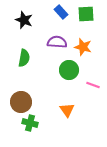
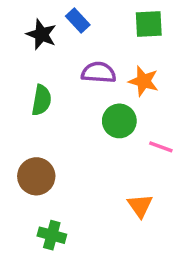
blue rectangle: (61, 12) -> (78, 21), moved
orange triangle: (67, 110) -> (140, 206), moved
green cross: (30, 123) -> (52, 235), moved

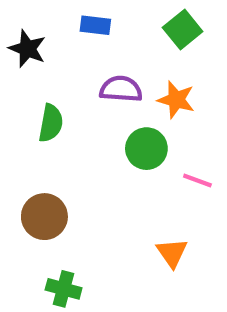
blue rectangle: (78, 21) -> (95, 25), turned -40
green square: (149, 24) -> (183, 30), turned -36
black star: (41, 34) -> (27, 49), moved

